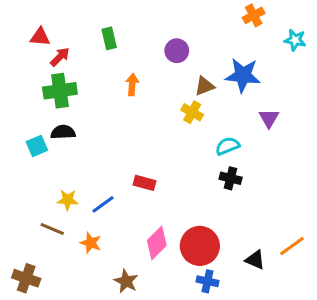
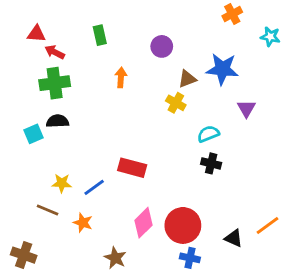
red arrow: (60, 57) -> (55, 52), turned -108
red rectangle: (144, 183) -> (132, 168), size x1.4

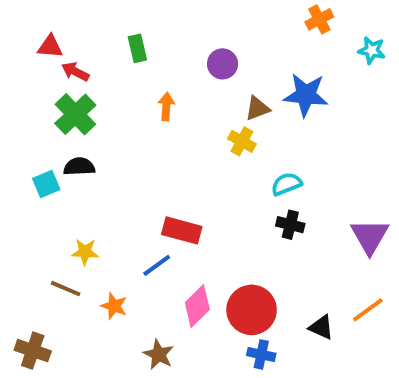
green cross: (55, 83) -> (75, 114), turned -36
purple triangle: (246, 108) -> (370, 236), moved, size x1.5
blue line: (94, 187) -> (157, 265), moved

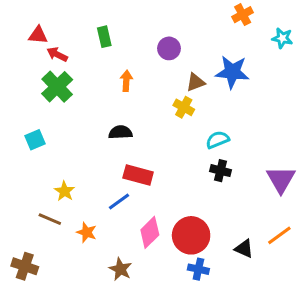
black semicircle: (79, 167) -> (120, 132), moved
yellow star: (85, 252) -> (64, 191), turned 30

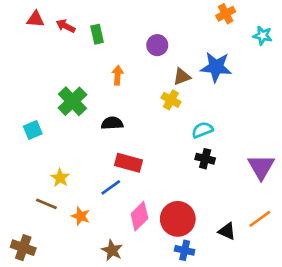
red triangle: (38, 35) -> (36, 19), moved
red arrow: (57, 54) -> (66, 26), moved
green cross: (57, 87) -> (72, 101), moved

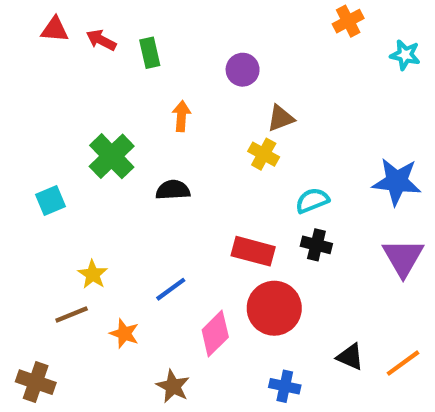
blue star: (216, 67) -> (397, 182), moved
red rectangle: (129, 163) -> (253, 251), moved
brown line: (46, 204) -> (72, 315), turned -45
red circle: (178, 219) -> (274, 308), moved
orange line: (260, 219) -> (403, 363), moved

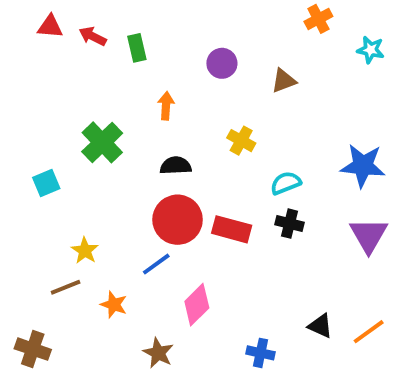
brown triangle: (281, 118) -> (284, 81), moved
black semicircle: (173, 190) -> (176, 166), moved
red circle: (274, 308) -> (178, 220), moved

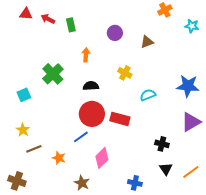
black cross: (290, 224) -> (162, 144), moved
purple triangle: (369, 235) -> (191, 122), turned 30
yellow star: (85, 251) -> (23, 130), moved
black triangle: (320, 326) -> (166, 169), turned 32

